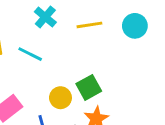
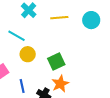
yellow circle: (60, 98) -> (28, 54), moved

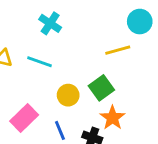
yellow line: (59, 18) -> (118, 50), moved
yellow circle: (28, 54) -> (68, 95), moved

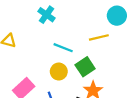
cyan line: (40, 62) -> (63, 48), moved

